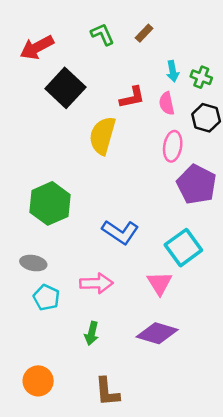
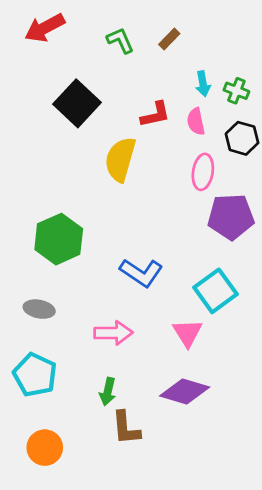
red arrow: (37, 47) -> (45, 28), moved
purple pentagon: (196, 184) -> (231, 217), turned -30
cyan pentagon: (46, 298) -> (35, 375), moved, size x1.4
brown L-shape: (107, 392) -> (126, 428), moved

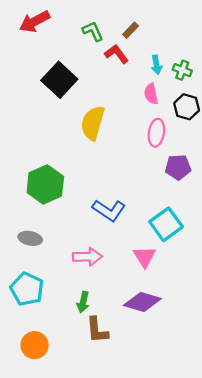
red L-shape: (155, 115) -> (116, 54), moved, turned -115
purple pentagon: (231, 217) -> (178, 167), size x0.7

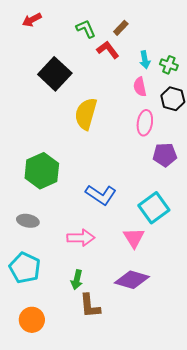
red arrow: (35, 22) -> (32, 20), size x0.7

